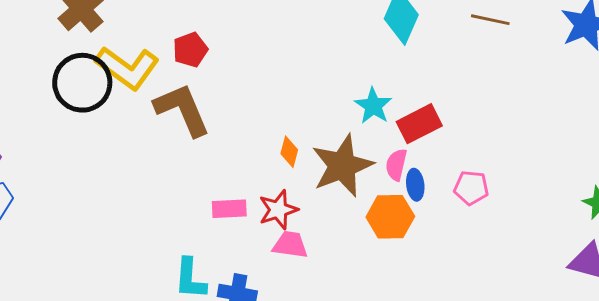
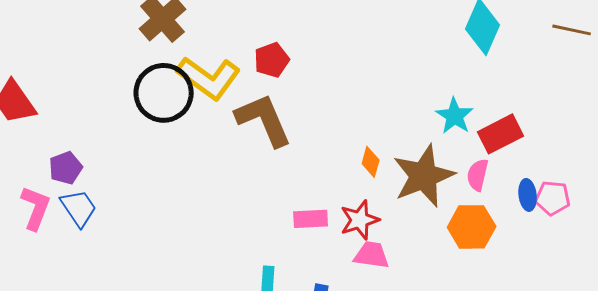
blue ellipse: (415, 185) -> (528, 195), moved

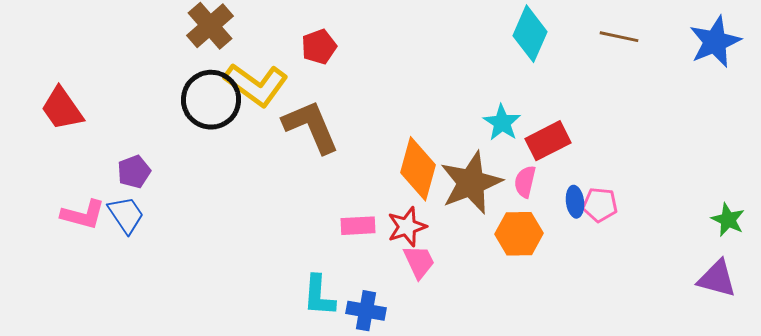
red pentagon: (272, 60) -> (319, 47), moved
orange diamond: (371, 162) -> (418, 169), size x2.0
purple pentagon: (66, 168) -> (134, 172), moved
pink L-shape: (36, 208) -> (83, 215), turned 84
pink trapezoid: (372, 255) -> (419, 262), turned 57

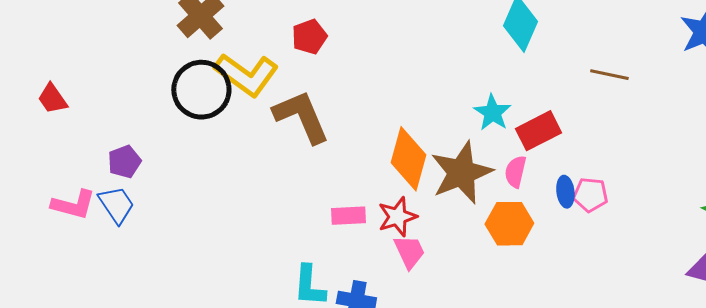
brown line: (619, 37) -> (609, 75), moved
red trapezoid: (62, 109) -> (52, 99), size x0.7

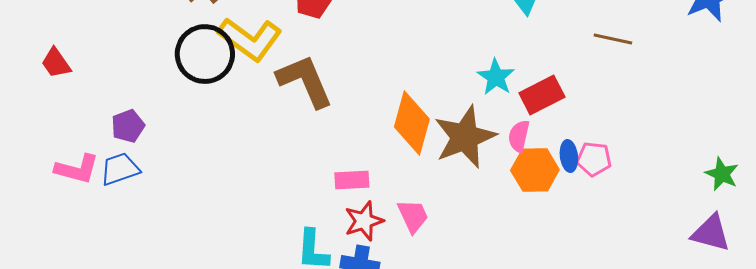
blue trapezoid: (116, 205) -> (120, 169), turned -75
red star: (397, 217) -> (364, 221), moved
orange hexagon: (509, 224) -> (535, 170), moved

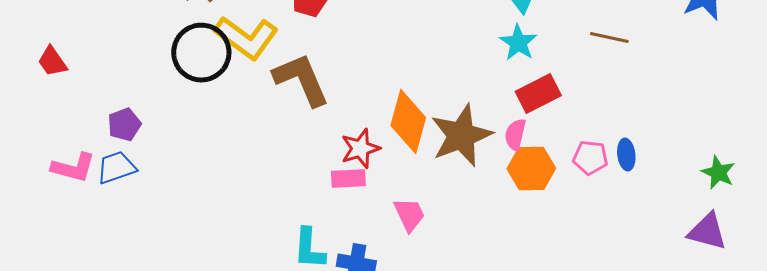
cyan star: (496, 77) -> (518, 43), moved
blue ellipse: (569, 156) -> (626, 155), moved
red star: (364, 221) -> (360, 149), moved

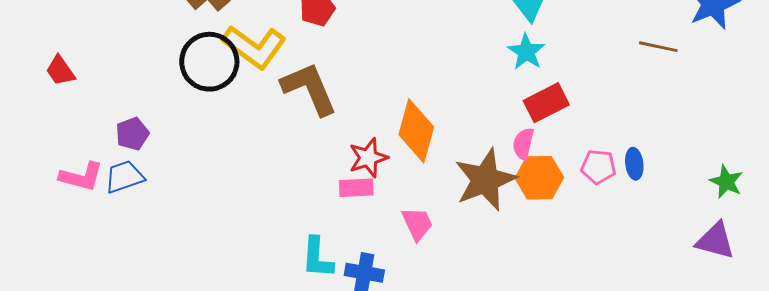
brown line: (609, 38) -> (658, 47), moved
brown star: (461, 136) -> (485, 180), moved

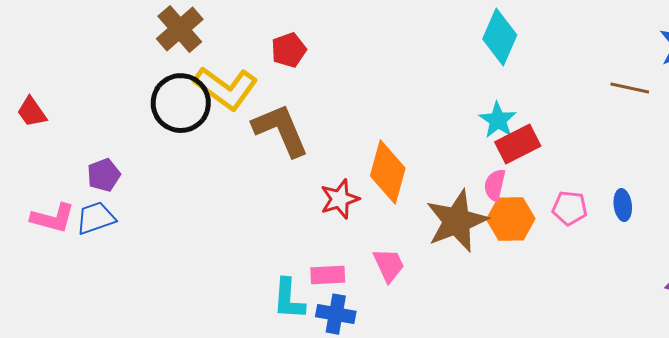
cyan star: (526, 52) -> (498, 120), moved
blue ellipse: (634, 164) -> (623, 205), moved
pink rectangle: (356, 188) -> (328, 275), moved

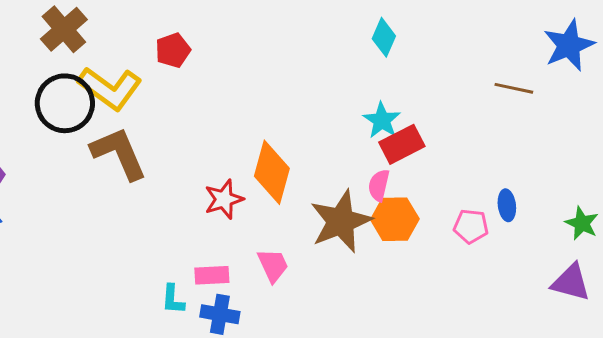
cyan diamond: (500, 37) -> (384, 37), size x0.7
brown L-shape: (281, 130) -> (119, 153), moved
pink pentagon: (570, 208) -> (471, 226), moved
cyan L-shape: (289, 299) -> (173, 299), size x0.7

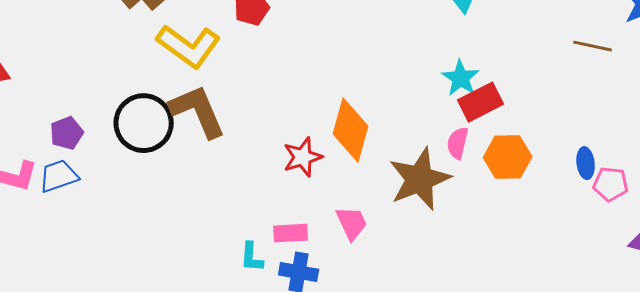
black circle: (65, 103) -> (144, 123), moved
orange hexagon: (395, 219) -> (508, 157), moved
pink pentagon: (471, 226) -> (611, 184), moved

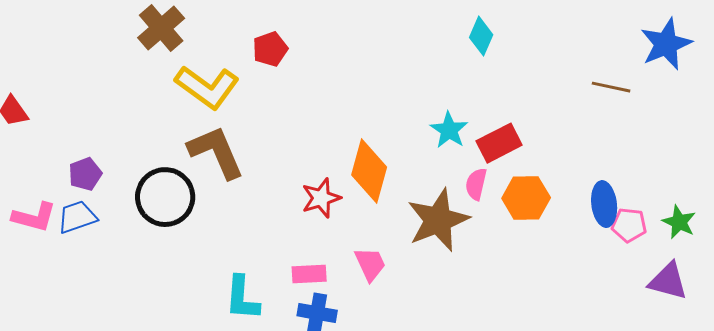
cyan star: (461, 78) -> (449, 130), moved
black circle: (144, 123) -> (165, 197), moved
blue ellipse: (586, 163) -> (604, 204), size x1.4
cyan L-shape: (252, 257) -> (242, 298), moved, size x1.5

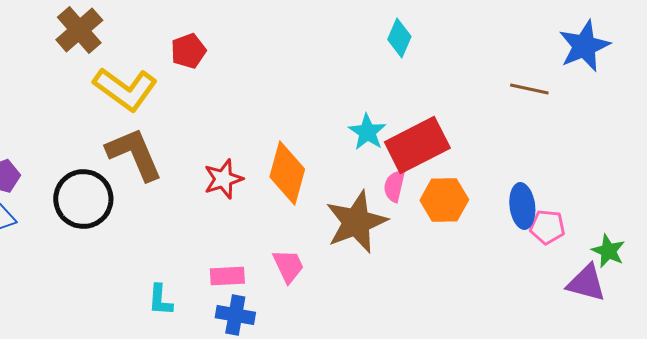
red rectangle: (499, 143) -> (417, 145), size x1.4
red star: (321, 198) -> (223, 179), moved
green star: (679, 222) -> (608, 251), moved
cyan L-shape: (242, 298) -> (160, 300), size x0.7

